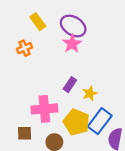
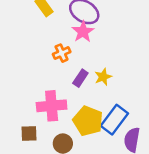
orange cross: (25, 48) -> (62, 53), moved
yellow star: (90, 93) -> (103, 77), moved

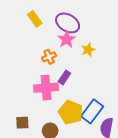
yellow star: (103, 77) -> (88, 50), moved
pink cross: (52, 106) -> (46, 88), moved

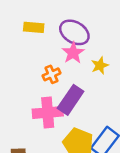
yellow rectangle: (35, 19) -> (34, 27), turned -49
purple rectangle: (64, 77) -> (71, 100), size x1.6

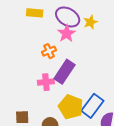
yellow star: (100, 65) -> (90, 22), moved
pink cross: (48, 113) -> (46, 82), size x0.7

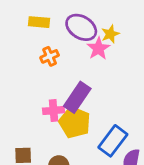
pink star: (67, 34) -> (98, 48), moved
orange cross: (49, 51) -> (50, 56), moved
yellow pentagon: (71, 107) -> (75, 122), moved

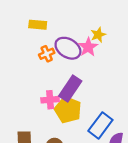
purple ellipse: (81, 27) -> (68, 48), moved

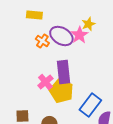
orange cross: (47, 54) -> (42, 41), turned -32
purple rectangle: (70, 89) -> (63, 72), turned -40
pink cross: (50, 100) -> (45, 82), turned -35

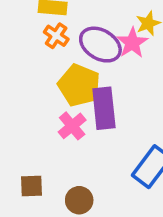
orange cross: (42, 41) -> (56, 36), moved
yellow pentagon: (61, 91) -> (79, 85), moved

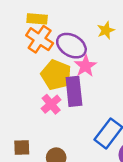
orange cross: (56, 36) -> (40, 39), size x1.5
pink star: (132, 43) -> (85, 66), moved

